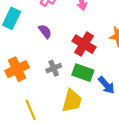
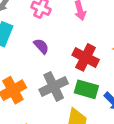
gray cross: (54, 68) -> (54, 86), size x1.6

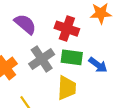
purple semicircle: (41, 46) -> (25, 24), size x1.5

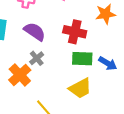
gray cross: (42, 59) -> (37, 58), moved, size x0.6
yellow trapezoid: (67, 88) -> (80, 88), turned 65

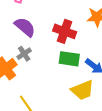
yellow trapezoid: (80, 88) -> (82, 90), moved

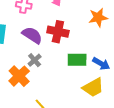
red cross: (65, 31) -> (58, 32), moved

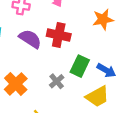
gray cross: (35, 60) -> (57, 81), moved
green rectangle: (77, 60) -> (80, 66), turned -66

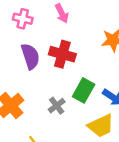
purple semicircle: (30, 39) -> (30, 56), turned 35

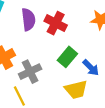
gray cross: (57, 106) -> (30, 72), moved, size x1.5

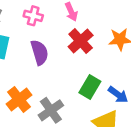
red cross: (56, 23) -> (81, 41), moved, turned 30

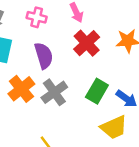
orange cross: (19, 99) -> (21, 89), moved
gray cross: (51, 110) -> (54, 92), moved

